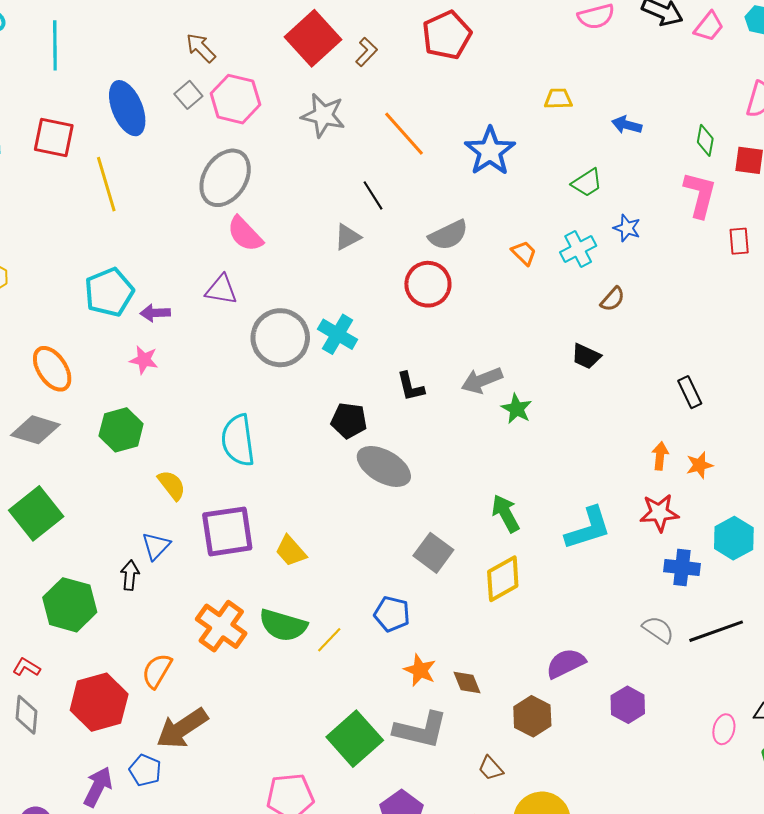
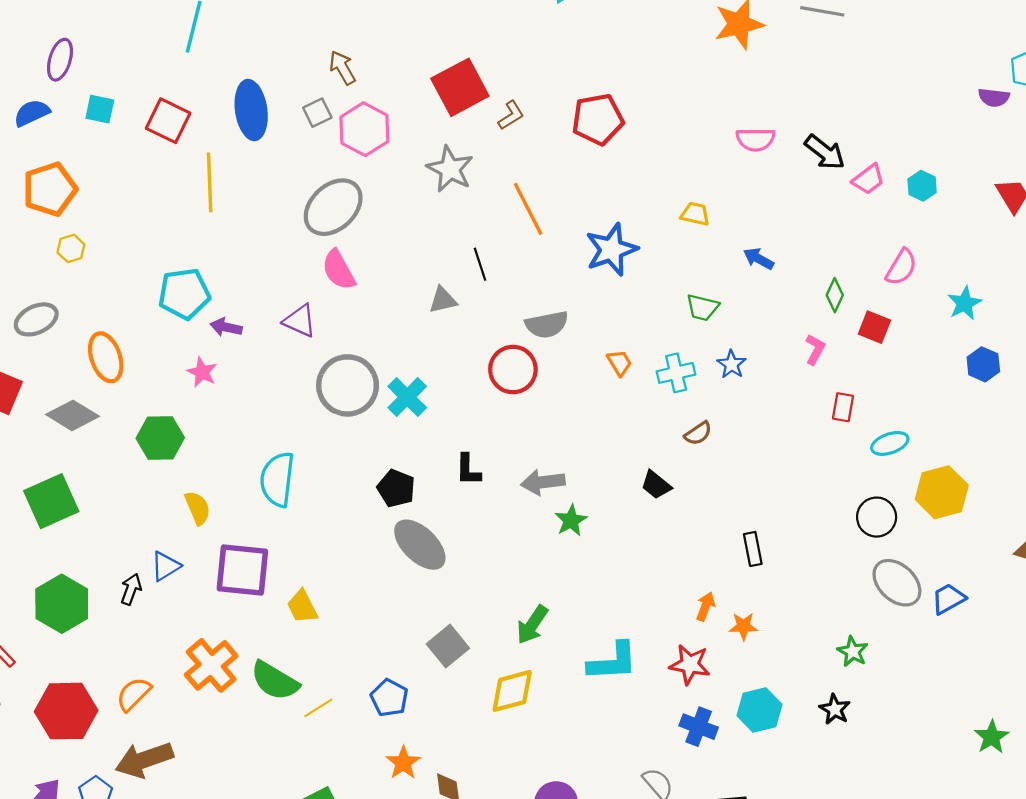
green trapezoid: (587, 183) -> (702, 307), turned 32
pink L-shape: (700, 195) -> (815, 349), size x0.6
green arrow: (506, 513) -> (532, 625), turned -132

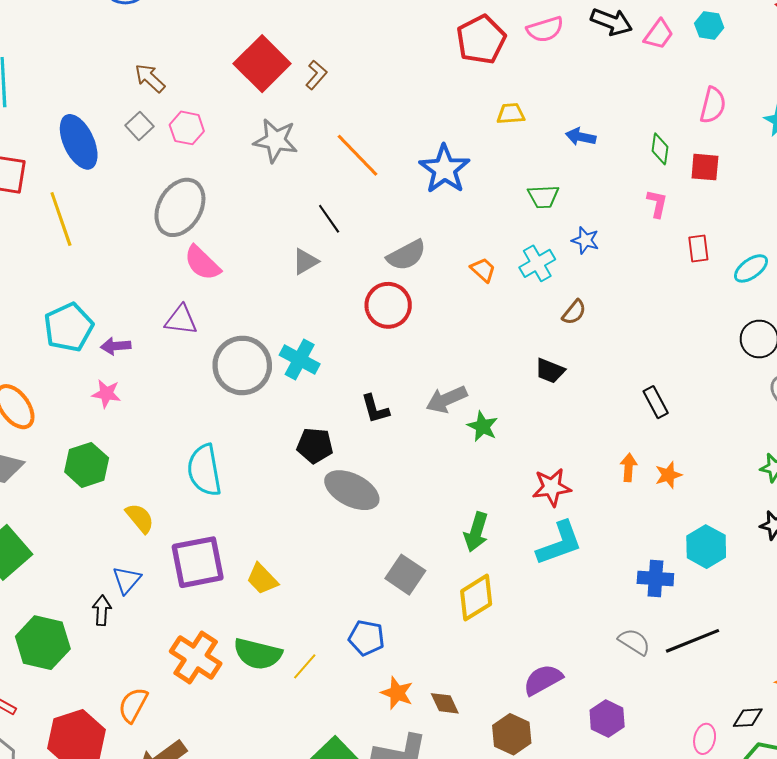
red pentagon: (598, 119) -> (481, 40), moved
pink hexagon: (364, 129) -> (187, 128), size x0.7
red star: (690, 664) -> (552, 487), moved

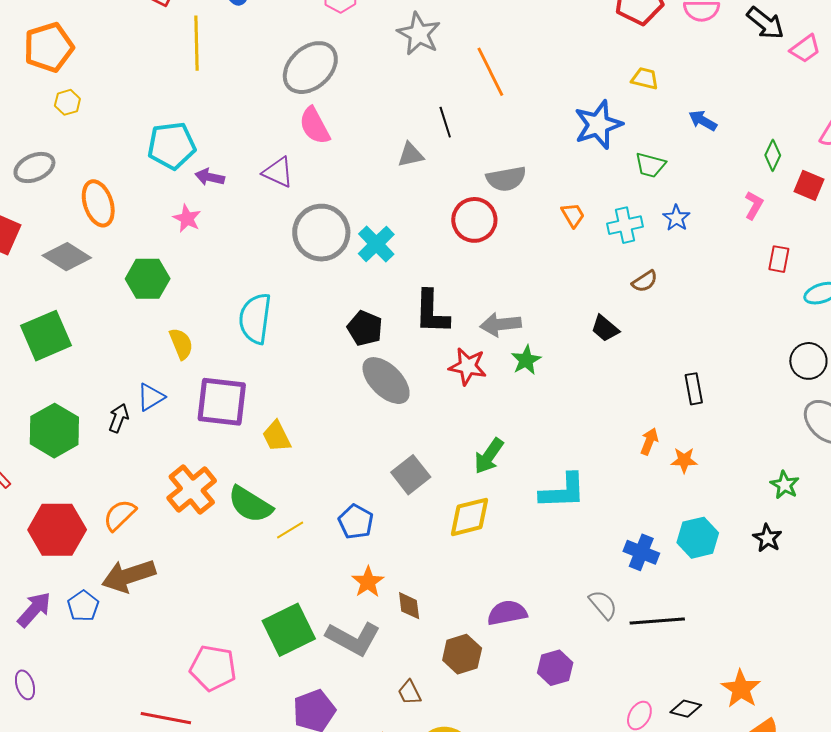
blue star: (444, 169) -> (598, 125), moved
black L-shape: (375, 409) -> (432, 312), size x1.5
red star: (552, 487) -> (468, 366), moved

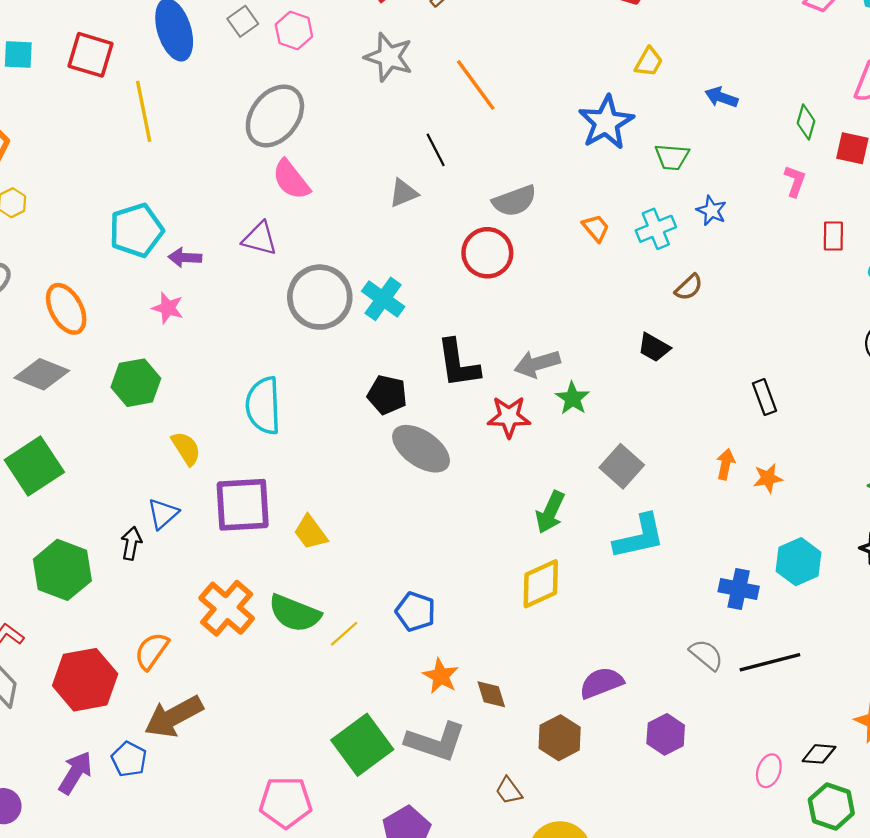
yellow trapezoid: (645, 78) -> (649, 62), turned 116
gray square: (411, 475) -> (622, 466), moved

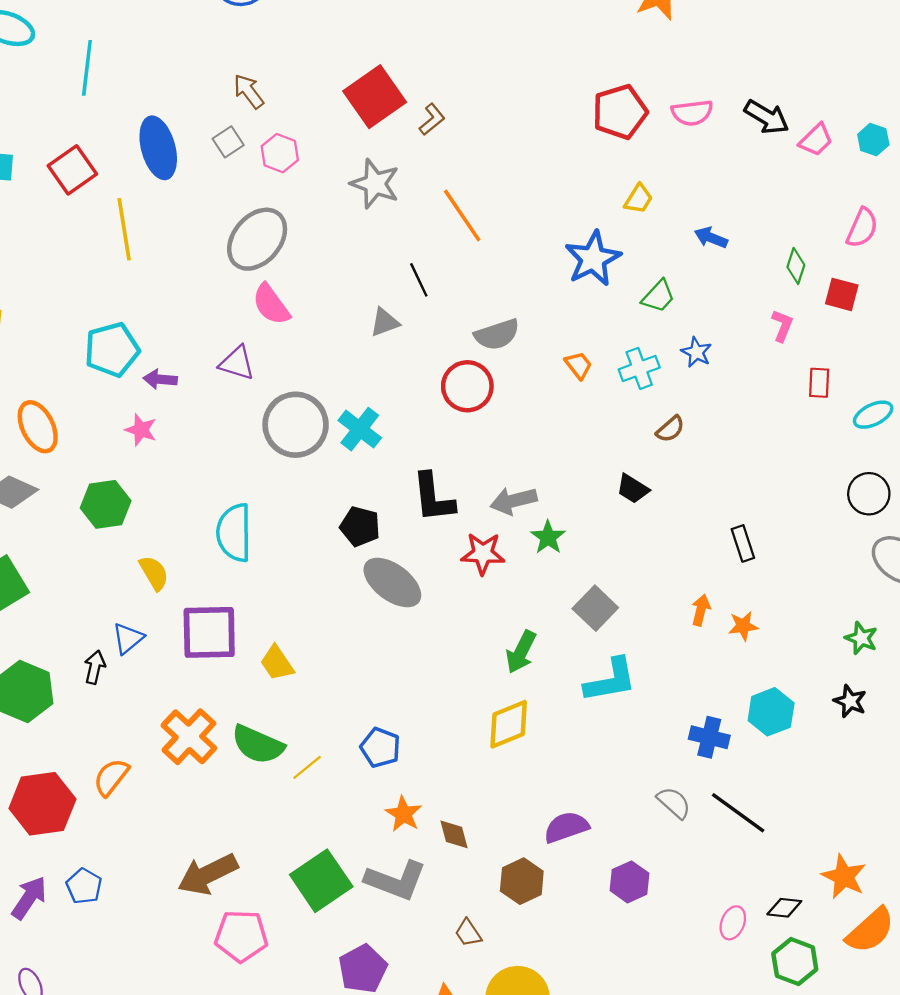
red square: (91, 55) -> (72, 170), turned 36
green trapezoid: (672, 157) -> (658, 296), turned -54
black line: (770, 662) -> (738, 813), turned 48
brown arrow: (174, 717) -> (208, 874), moved

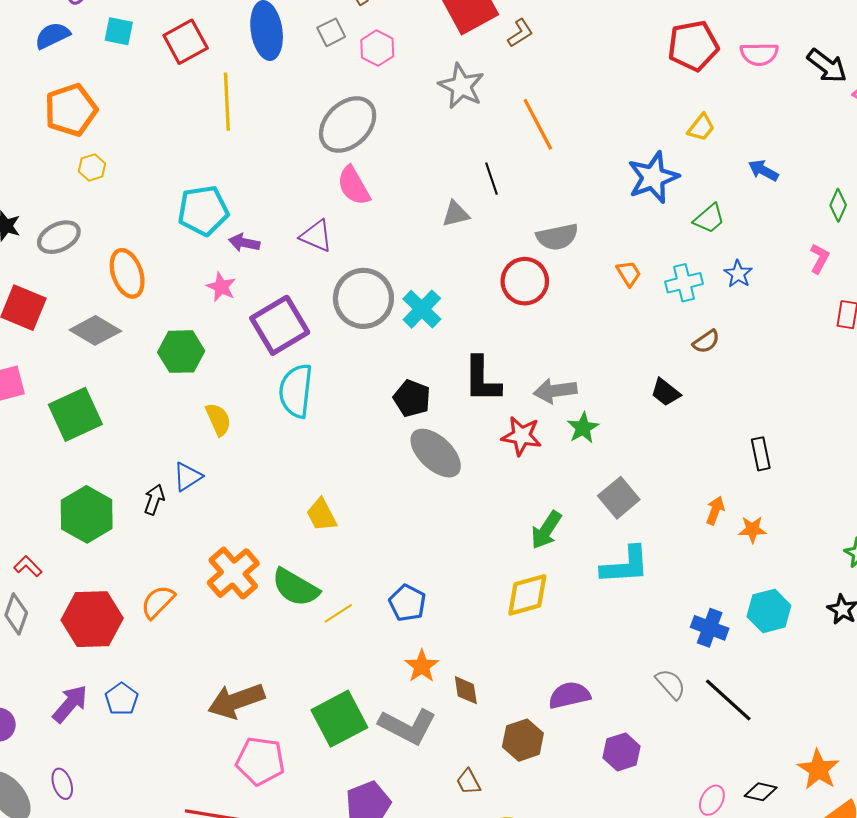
purple square: (209, 632) -> (280, 325), moved, turned -36

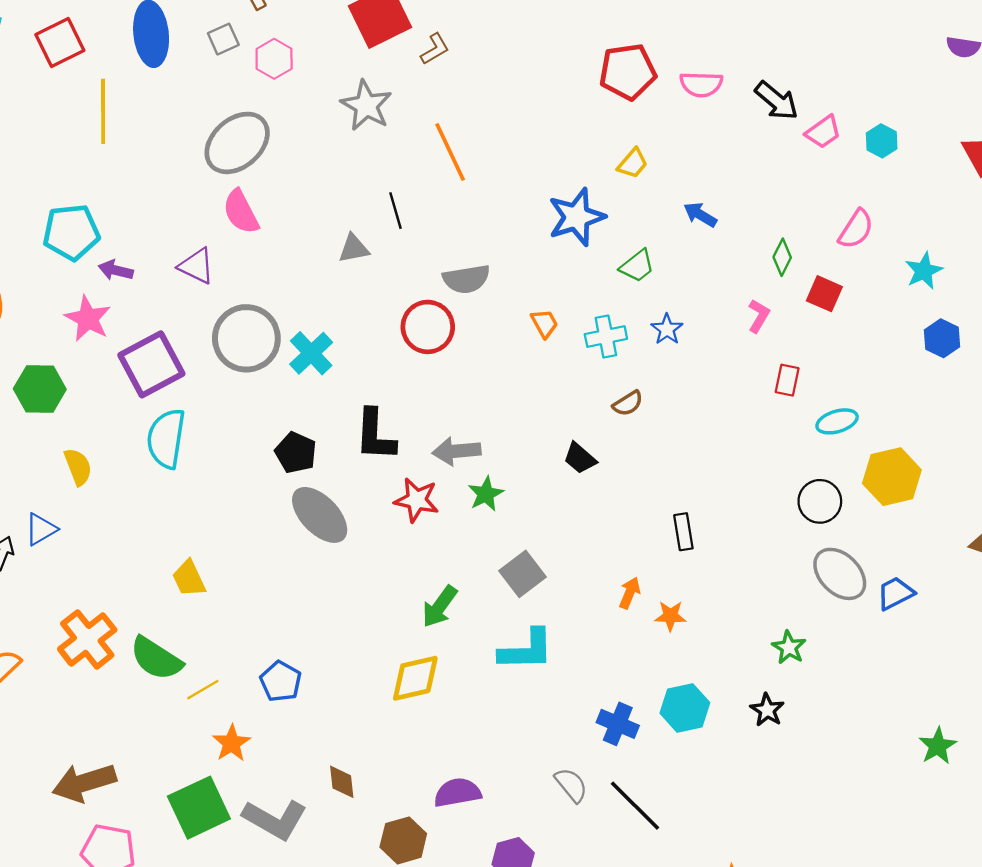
pink star: (221, 287) -> (88, 319), size x1.4
orange star: (422, 666) -> (232, 743), moved

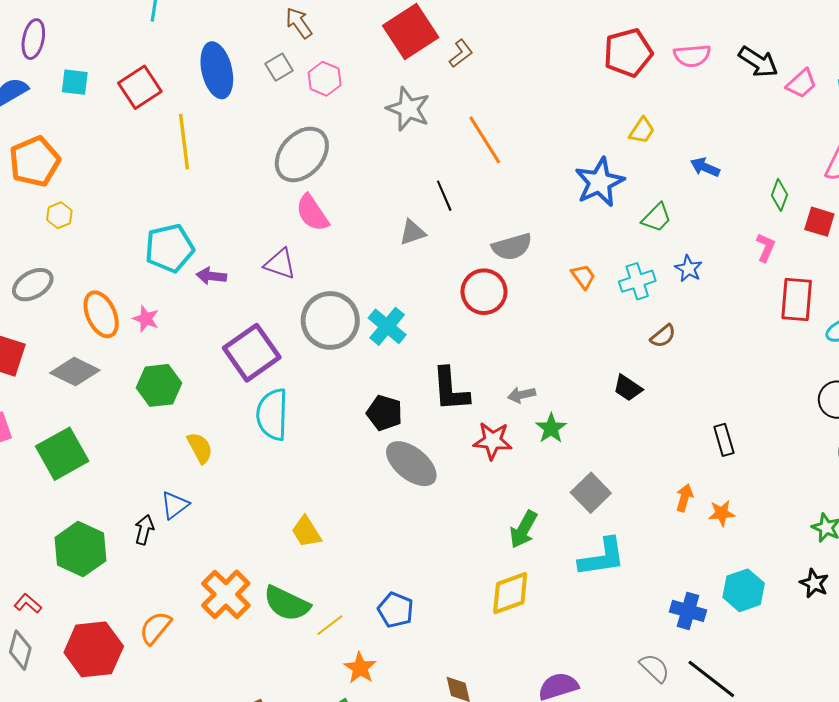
pink star: (88, 319) -> (146, 319), moved, size x0.7
red rectangle: (787, 380) -> (797, 299), size x1.6
gray arrow: (456, 451) -> (522, 395), size x0.7

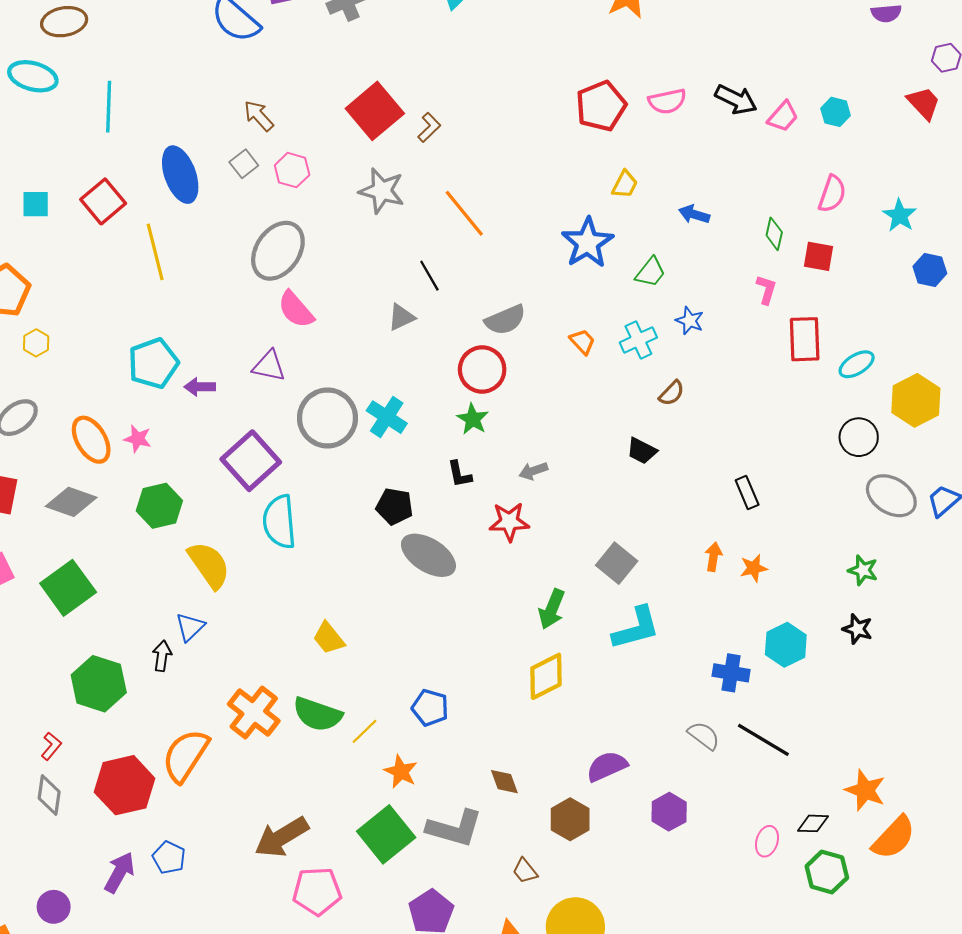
black L-shape: (450, 389) -> (460, 474), size x0.6
green star: (551, 428) -> (473, 419), moved
yellow semicircle: (200, 448) -> (209, 565), size x1.5
red L-shape: (28, 603) -> (51, 746), turned 96
orange semicircle: (155, 628) -> (185, 756), size x1.5

